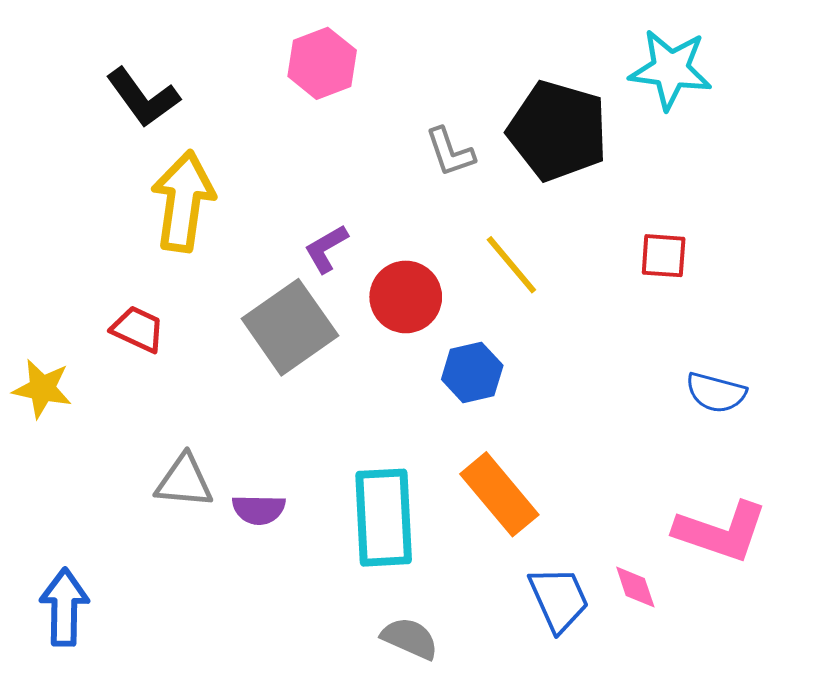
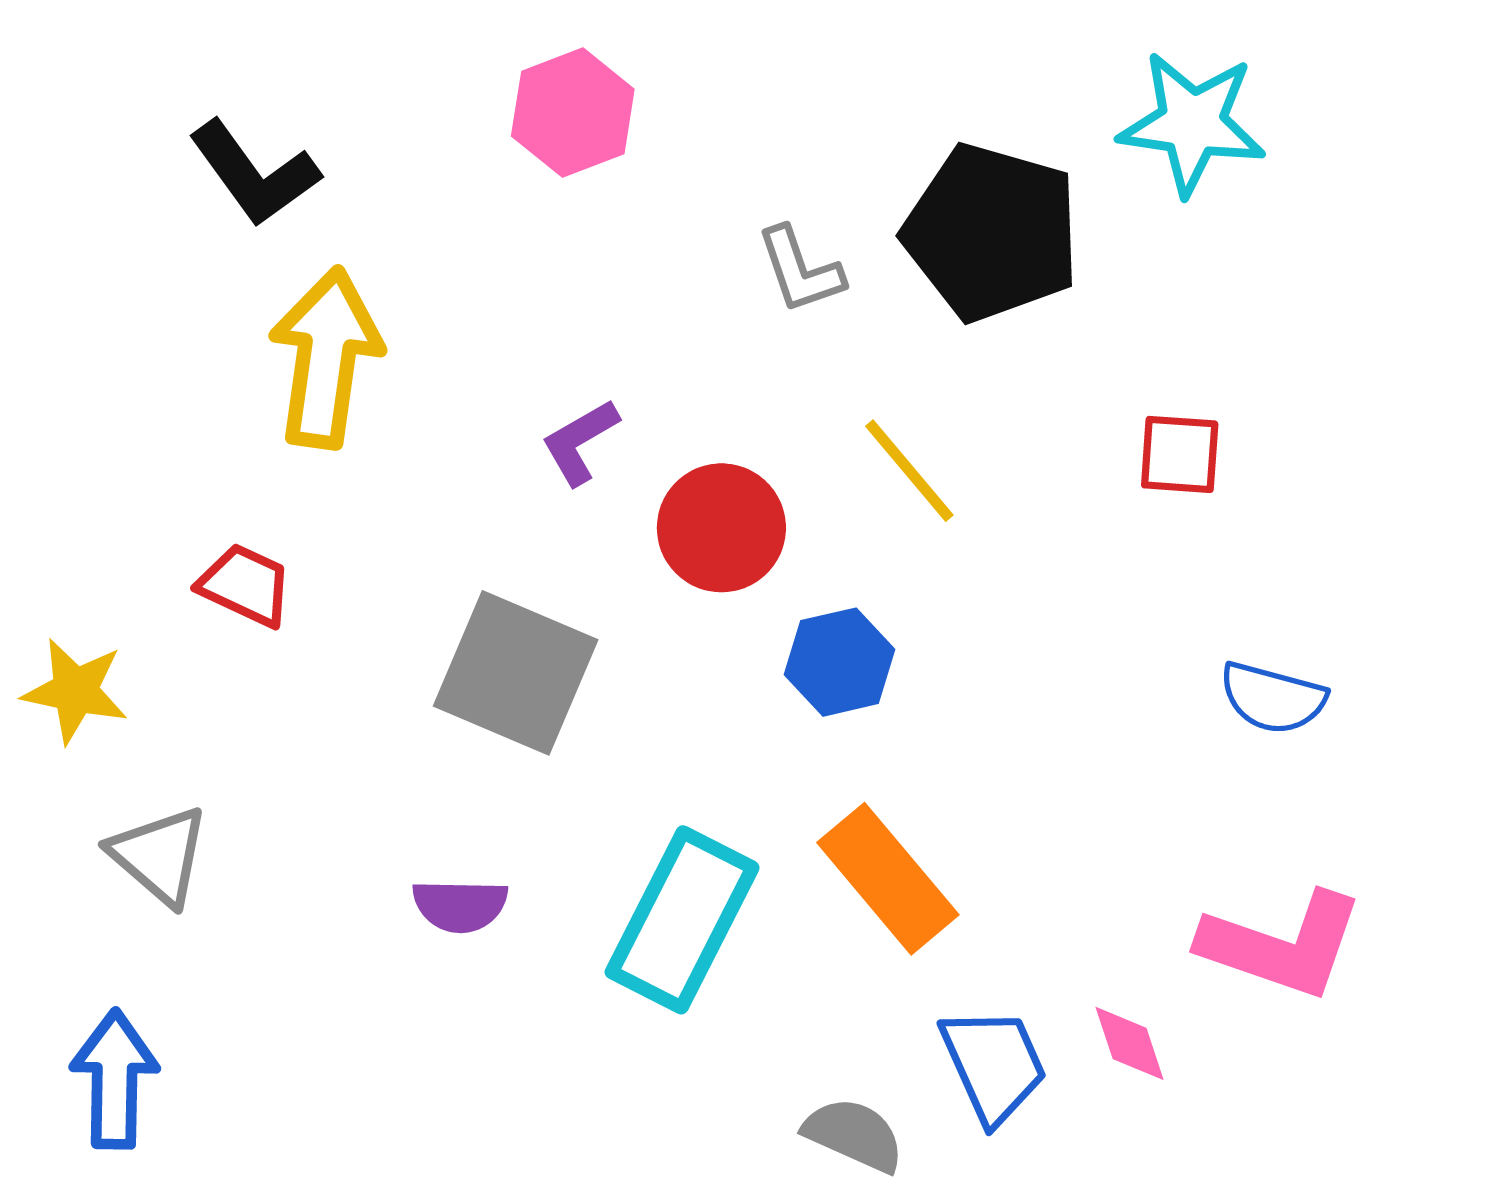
gray square: (290, 327) -> (516, 673), moved, turned -32
gray triangle: (184, 481) -> (159, 855), moved, turned 36
cyan rectangle: (384, 518) -> (682, 920), turned 30
gray semicircle: (410, 638) -> (854, 1135), moved

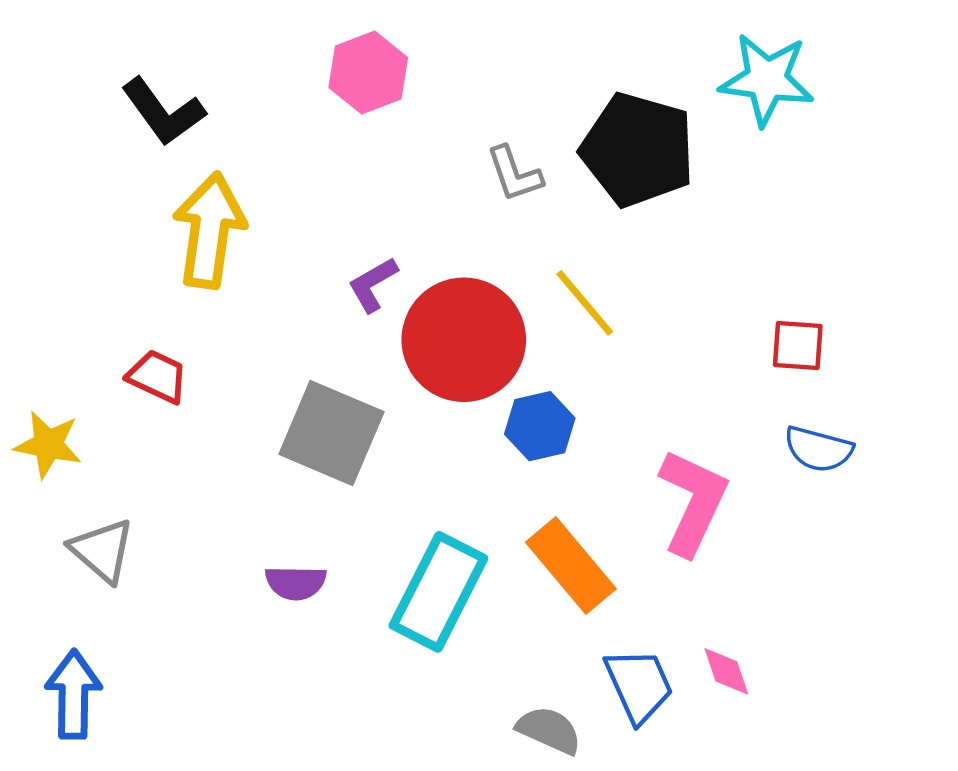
red square: (1180, 454) -> (798, 345), moved
red circle: (721, 528) -> (464, 340), size x1.5
pink L-shape: (1282, 945) -> (693, 502), moved, turned -84

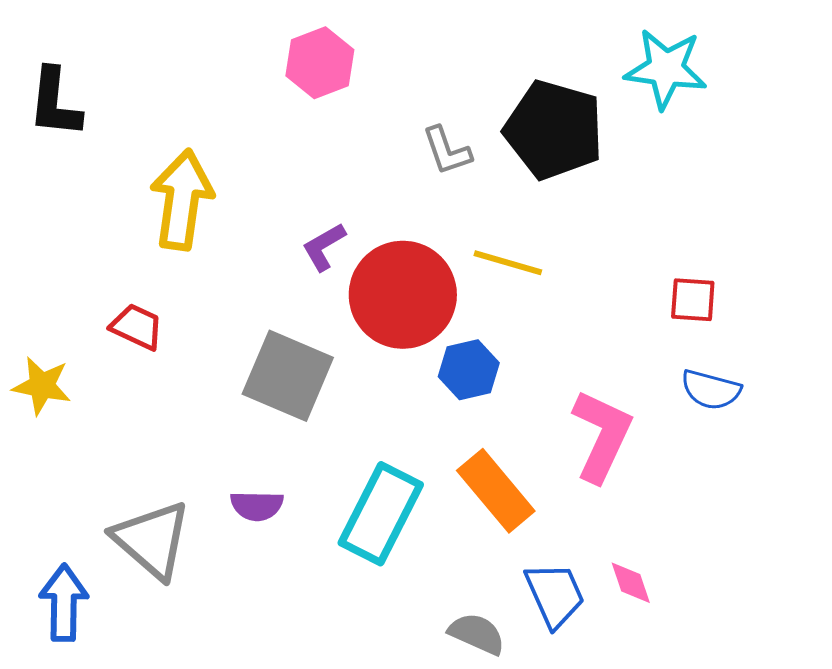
black L-shape: (163, 112) -> (55, 103), moved, turned 42
yellow line: (585, 303) -> (508, 263), turned -34
gray triangle: (102, 550) -> (152, 540), moved, size x1.4

